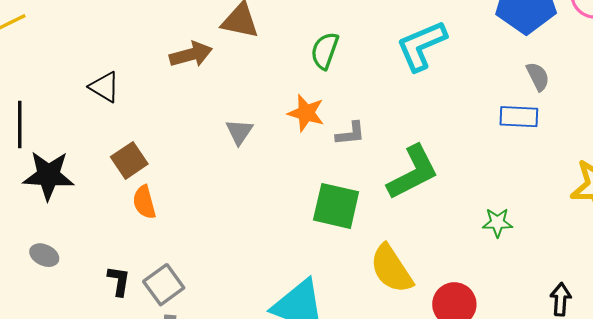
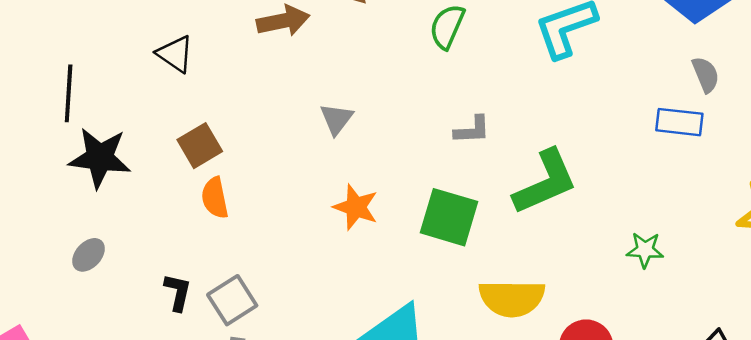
orange star: (306, 113) -> (356, 207), moved
gray ellipse: (44, 255) -> (88, 255), turned -76
yellow semicircle: (391, 269) -> (512, 298), turned -60

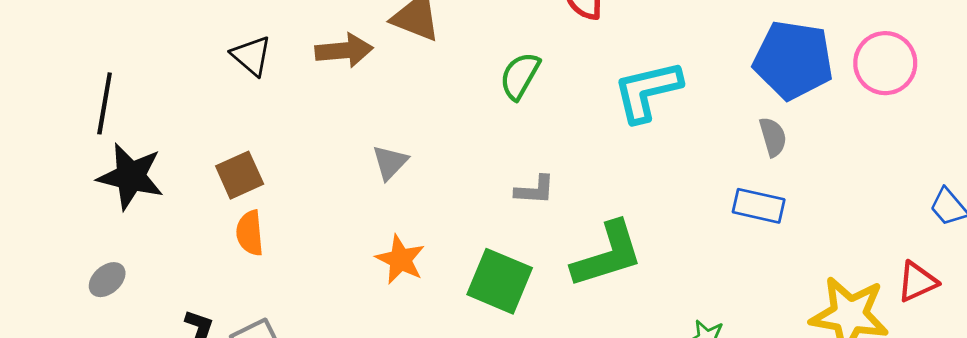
black triangle: (175, 54) -> (252, 56), moved
gray semicircle: (706, 75) -> (773, 137), moved

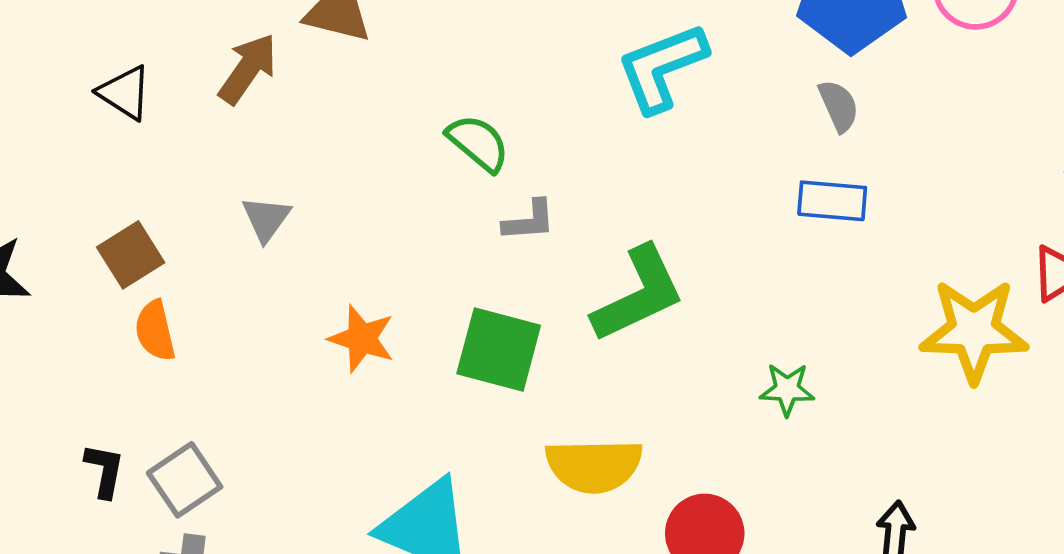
brown arrow: (344, 50) -> (248, 69), turned -42
green semicircle: (520, 76) -> (478, 143), moved, turned 108
gray triangle: (390, 162) -> (266, 219), moved

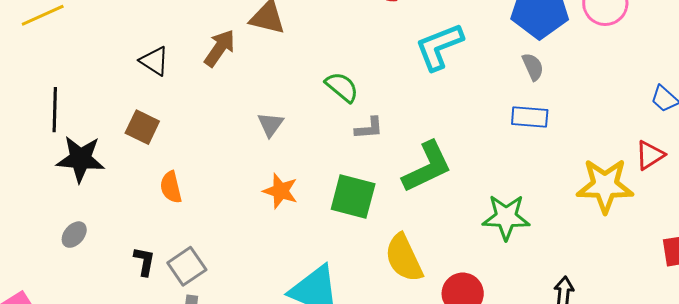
gray triangle: (266, 219) -> (270, 125), moved
brown square: (131, 255) -> (142, 127), moved, turned -32
green star: (787, 389) -> (506, 217), size x1.6
yellow semicircle: (594, 466) -> (404, 258), turned 66

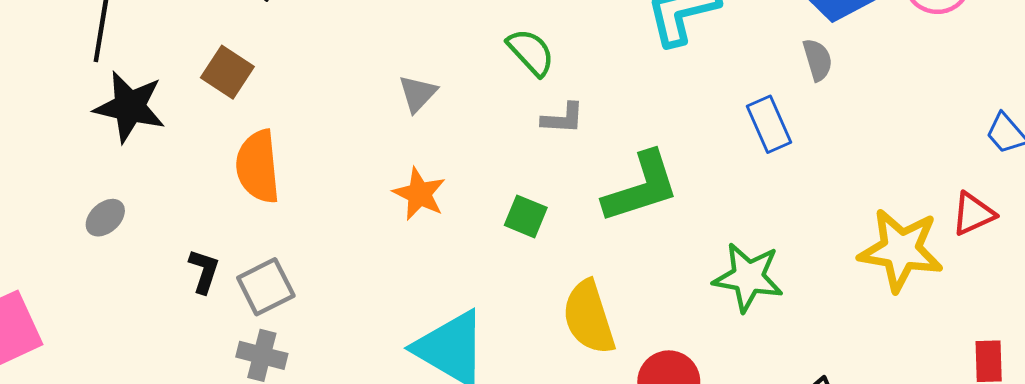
blue rectangle: (530, 117) -> (769, 124), moved, turned 54
orange semicircle: (171, 187) -> (258, 167), size x1.5
green square: (353, 197) -> (526, 216), size x0.6

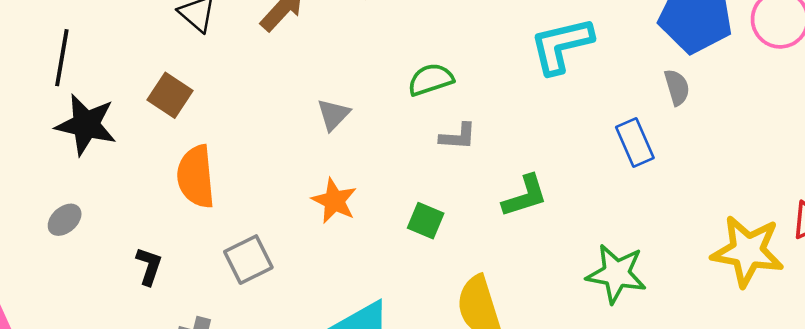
green semicircle: (531, 52) -> (431, 80), turned -66
green L-shape: (641, 187) -> (525, 196), size x0.7
gray square: (266, 287) -> (248, 260), moved

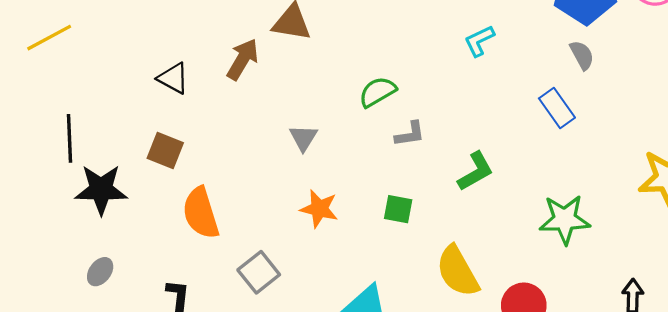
cyan L-shape: (561, 45) -> (479, 41), size x0.6

